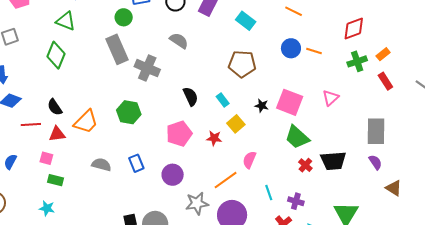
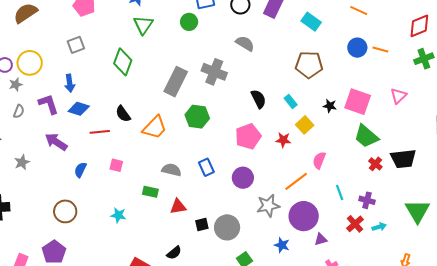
green triangle: (66, 21) -> (143, 25), moved, turned 45
gray rectangle: (117, 49) -> (176, 82), moved, turned 52
red triangle: (57, 134) -> (178, 207), moved
green rectangle: (56, 180) -> (150, 192), moved

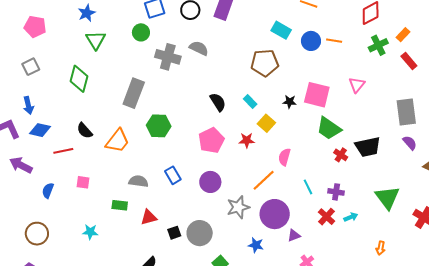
cyan rectangle: (311, 22) -> (281, 30), moved
gray cross: (214, 72) -> (168, 57), moved

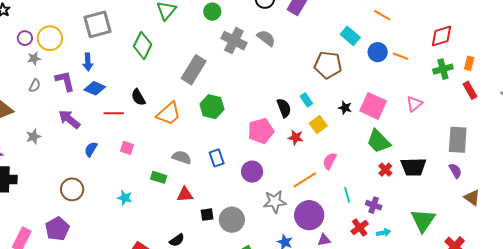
orange rectangle: (403, 35) -> (469, 63), turned -40
gray square: (31, 67) -> (98, 24), size x1.6
black semicircle: (218, 102) -> (284, 108), moved

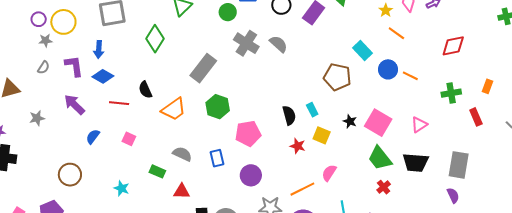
red diamond: (441, 36) -> (453, 46), moved
orange rectangle: (469, 63) -> (488, 86), moved
yellow square: (318, 124) -> (322, 135), turned -36
pink pentagon: (261, 131) -> (248, 133), moved
black trapezoid: (413, 167) -> (416, 163), moved

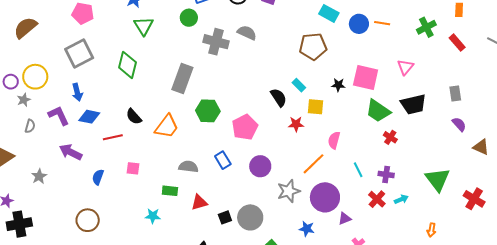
gray rectangle: (459, 165) -> (455, 93), size x0.6
cyan star: (121, 188) -> (153, 216), moved

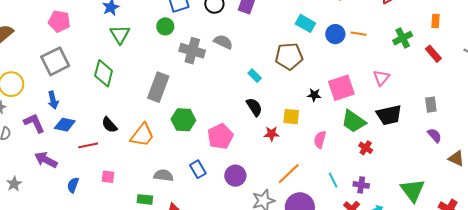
pink square: (366, 77) -> (341, 88), turned -32
cyan rectangle: (299, 85) -> (255, 76), moved
pink semicircle: (334, 140) -> (320, 140), moved

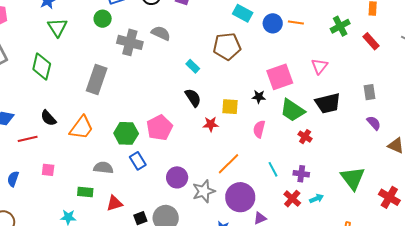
black star: (314, 95) -> (259, 97), moved
green hexagon: (183, 120) -> (126, 133), moved
purple circle: (235, 176) -> (177, 177), moved

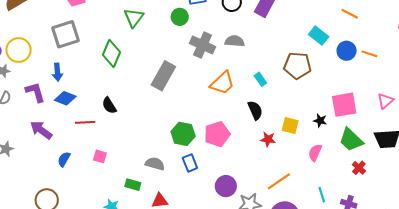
gray semicircle: (161, 33) -> (235, 41), turned -30
orange trapezoid: (81, 128) -> (222, 83), moved

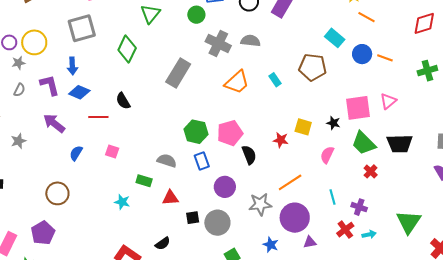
pink triangle: (385, 101) -> (388, 101), moved
black semicircle: (255, 110) -> (249, 155), moved
purple circle: (226, 186) -> (225, 187), moved

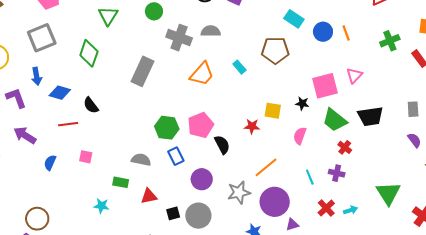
orange line: (385, 58) -> (346, 33), turned 56
blue diamond: (79, 92) -> (60, 93), moved
brown circle: (57, 193) -> (37, 219), moved
purple cross: (359, 207) -> (337, 173), moved

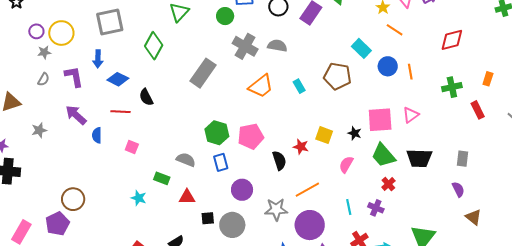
black semicircle: (222, 145) -> (279, 160), moved
blue semicircle: (50, 163) -> (97, 135), moved, turned -35

